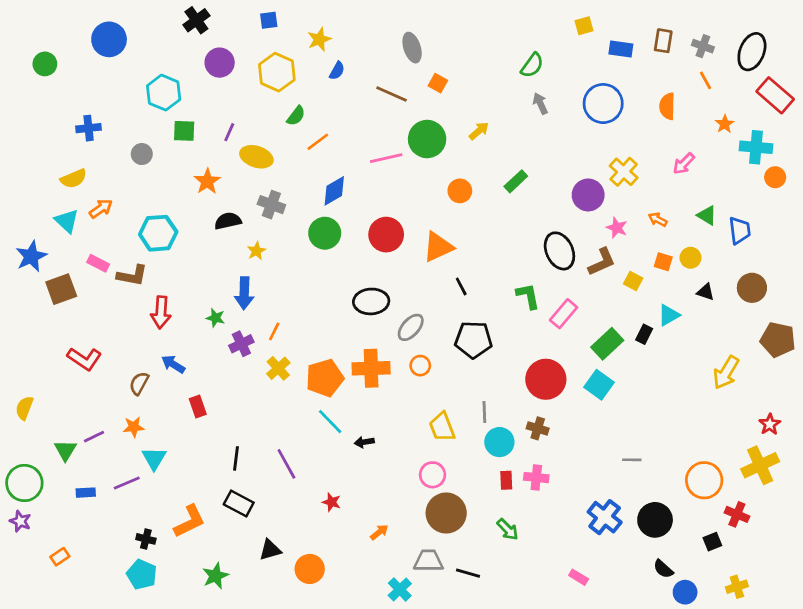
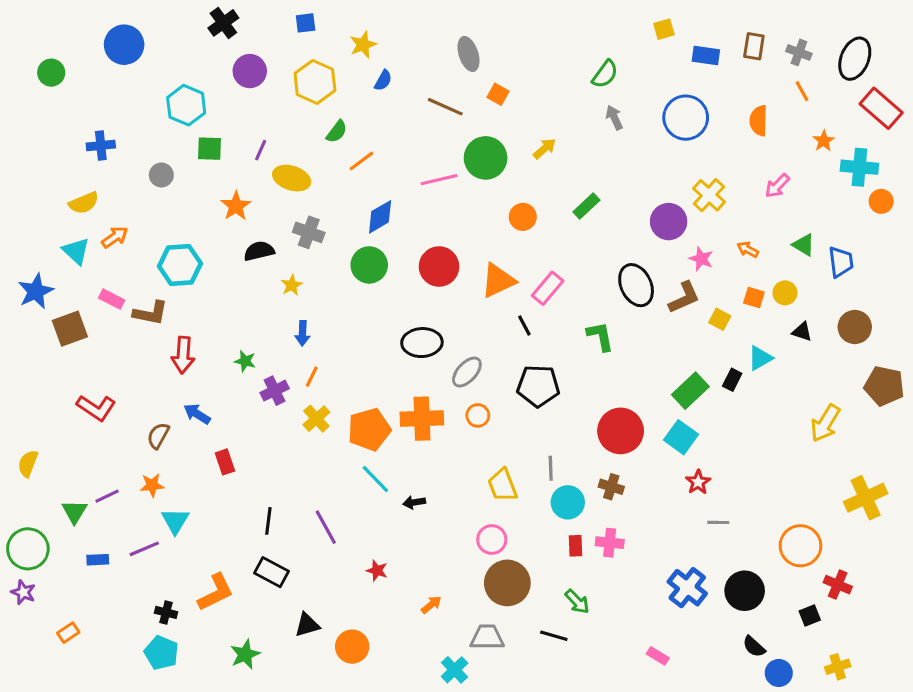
blue arrow: (244, 293) -> (303, 333), moved, size x0.7
pink rectangle: (564, 314) -> (548, 288), moved
red star: (770, 424) -> (698, 482), moved
yellow cross: (760, 465) -> (866, 498), moved
black line: (468, 573) -> (554, 636), moved

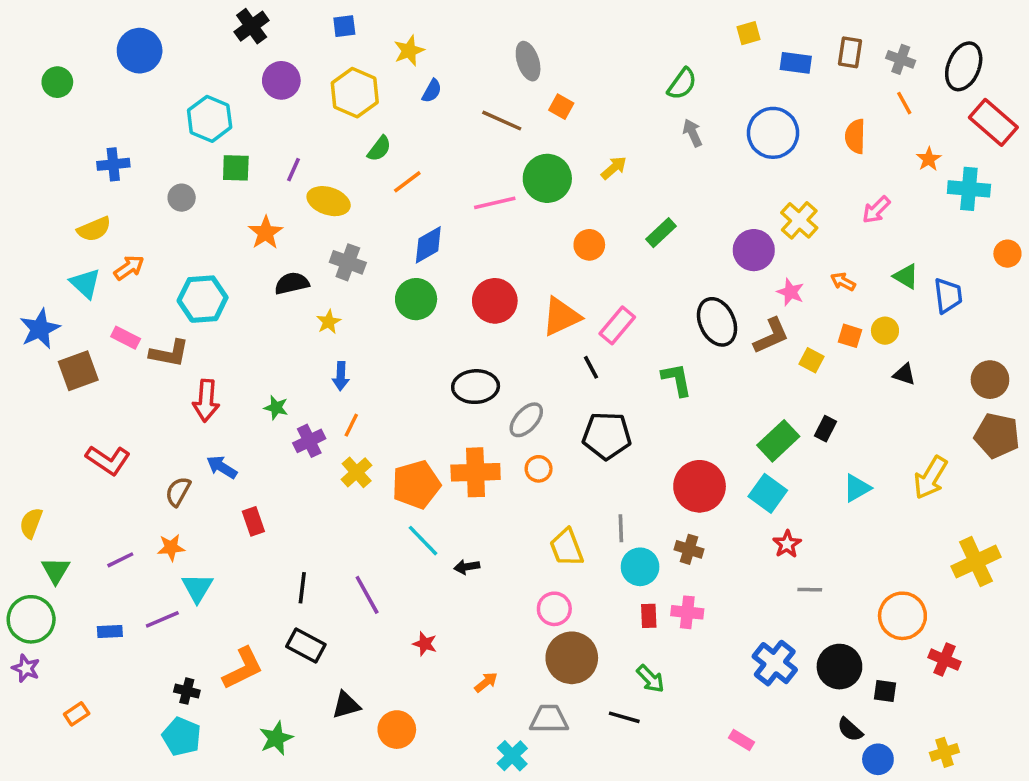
orange circle: (881, 201) -> (1007, 254), moved
brown circle: (855, 327) -> (990, 380), moved
cyan triangle: (760, 358) -> (857, 488), moved
green triangle: (74, 512) -> (56, 570), moved
black square: (810, 616) -> (885, 691), moved, turned 30

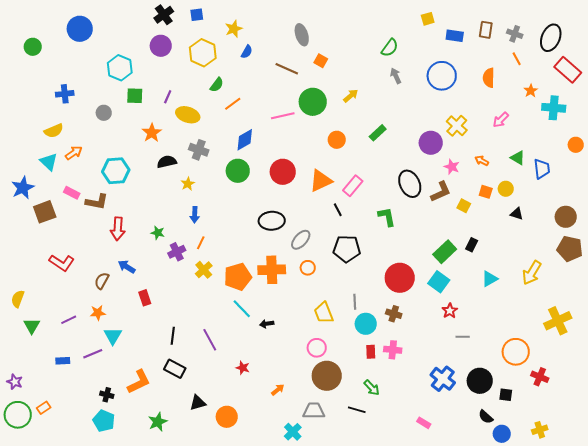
black cross: (252, 26) -> (164, 15), moved
green circle: (31, 619) -> (18, 415), moved

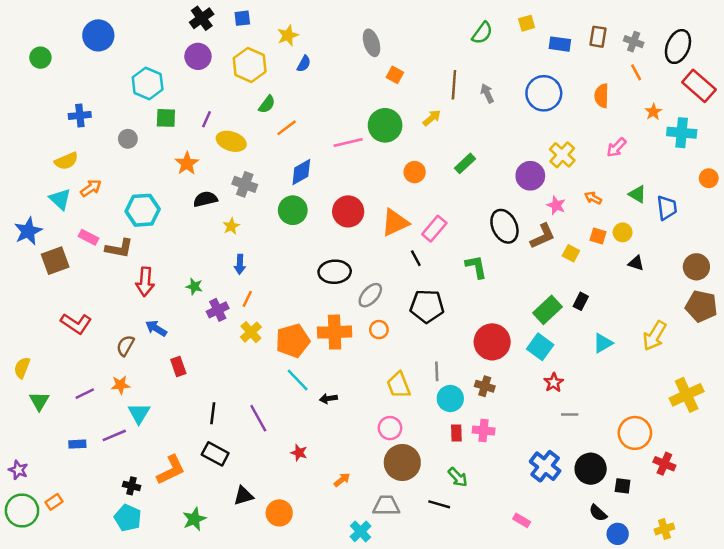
green semicircle: (390, 48) -> (482, 33), moved
brown line: (287, 69) -> (454, 85), moved, turned 70

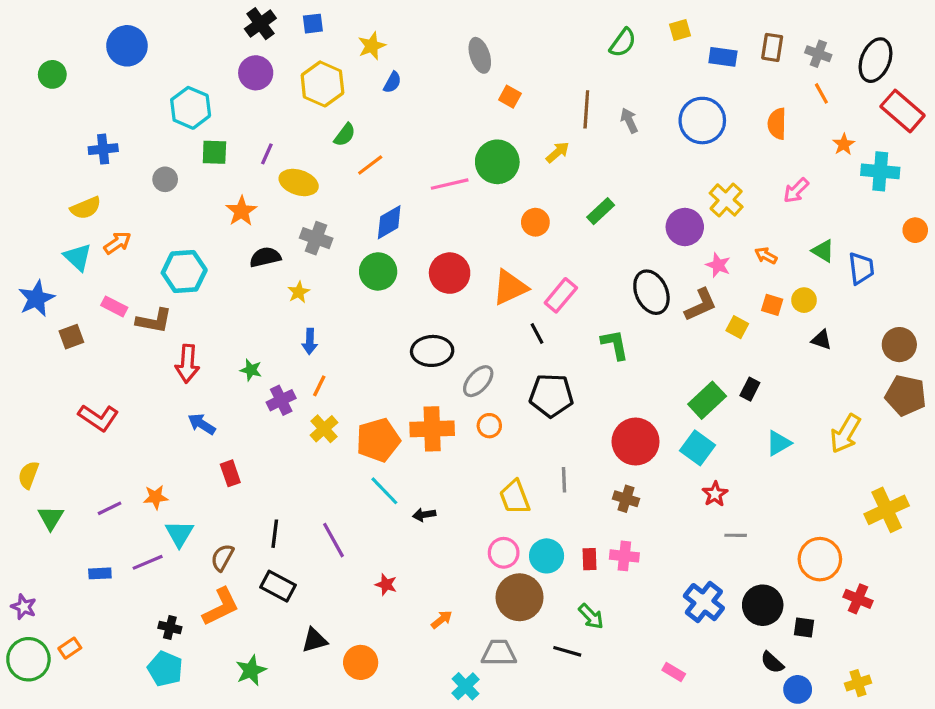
brown square: (55, 261) -> (71, 337), size x0.7
brown semicircle: (125, 346) -> (222, 558), moved
cyan circle: (450, 399) -> (547, 556), moved

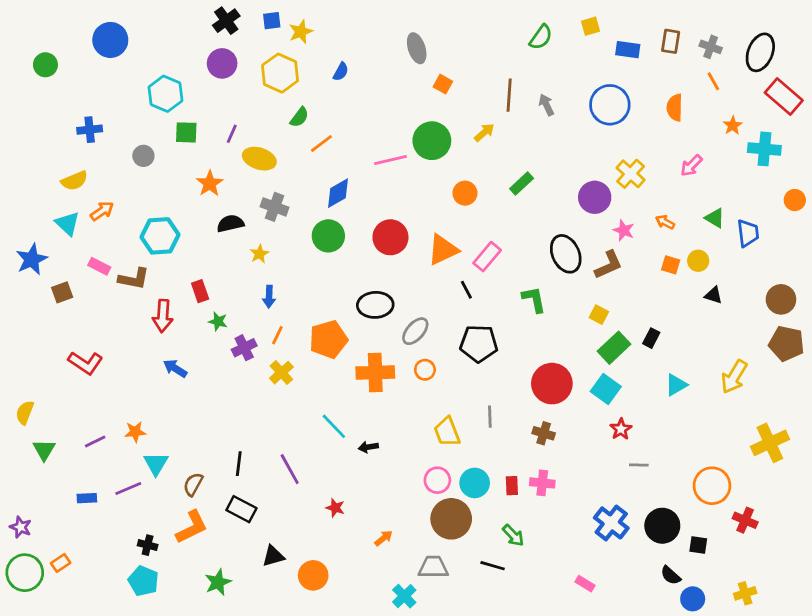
yellow star: (372, 46) -> (301, 32), moved
yellow square: (737, 327) -> (599, 315), moved
orange pentagon: (378, 440) -> (328, 339), moved
red rectangle: (230, 473) -> (200, 291), moved

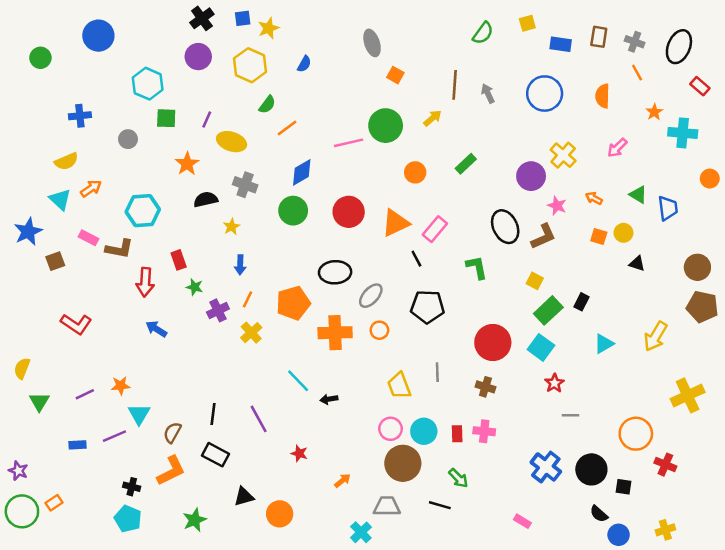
red rectangle: (784, 97) -> (700, 86), size x0.6

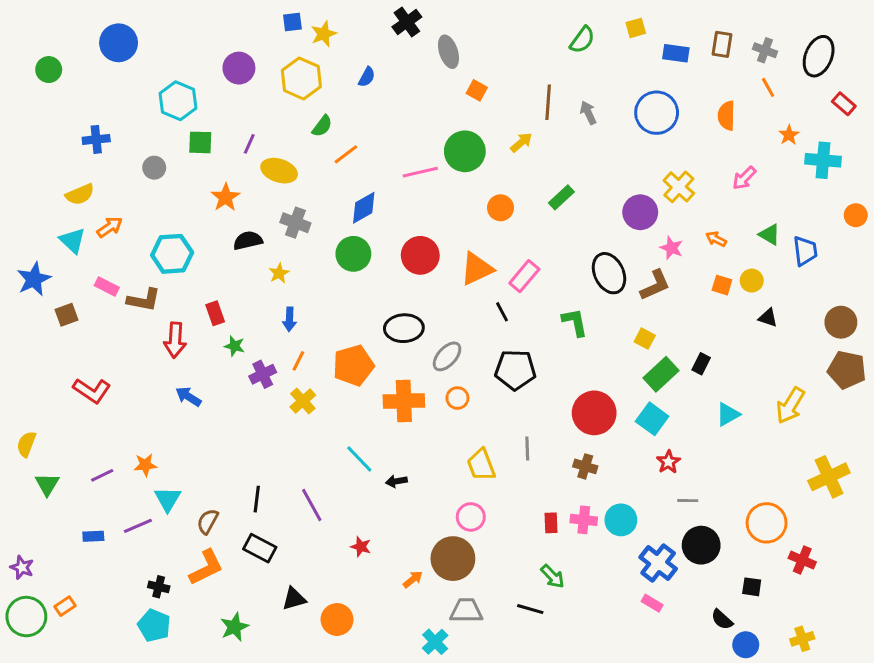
black cross: (202, 18) -> (407, 22), moved
cyan circle: (424, 431) -> (621, 520), moved
brown circle: (403, 463) -> (453, 559), moved
black circle: (591, 469) -> (701, 545), moved
pink rectangle: (522, 521) -> (652, 603), moved

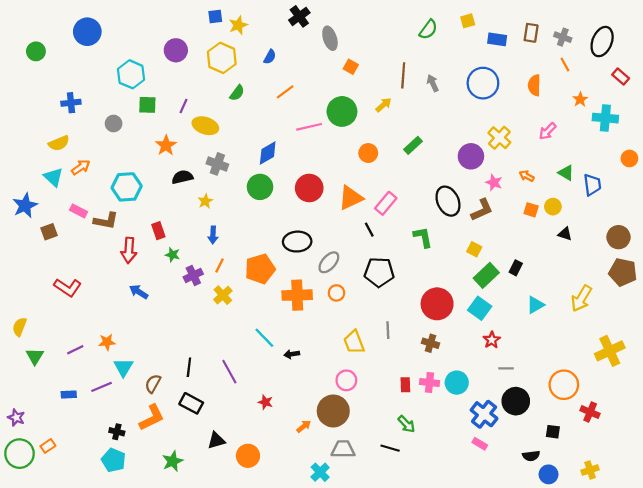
orange line: (346, 154) -> (285, 92), moved
black semicircle: (722, 619) -> (531, 456), turned -49

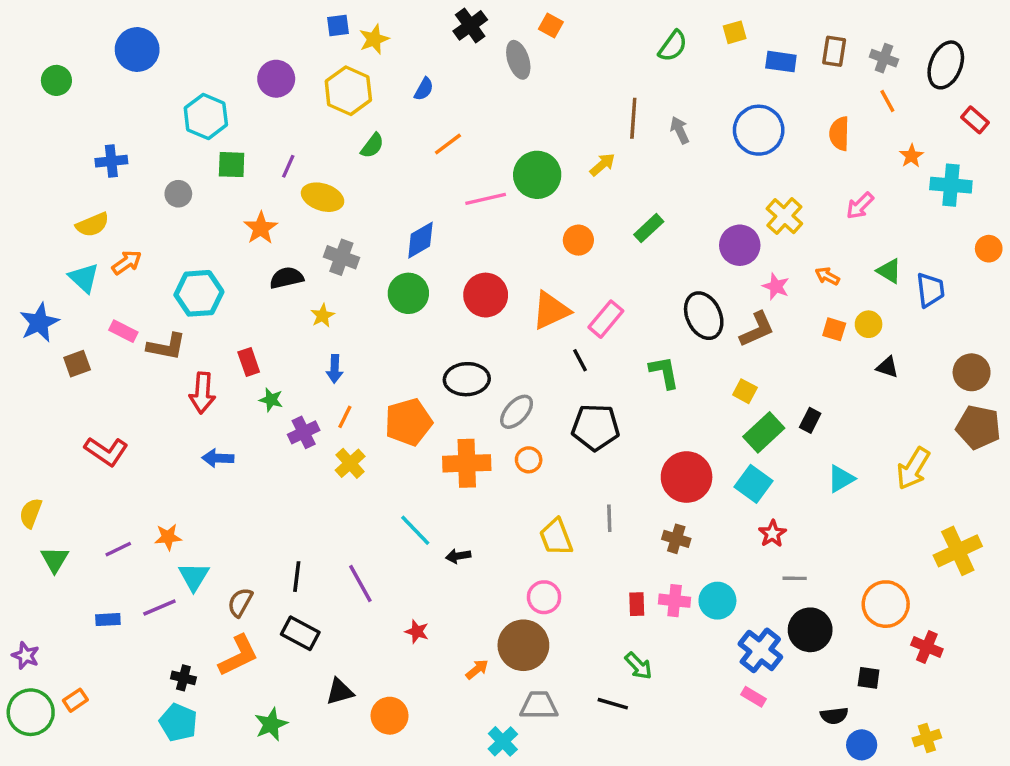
orange square: (351, 67) -> (551, 25), moved
blue arrow: (139, 292) -> (218, 458), turned -30

